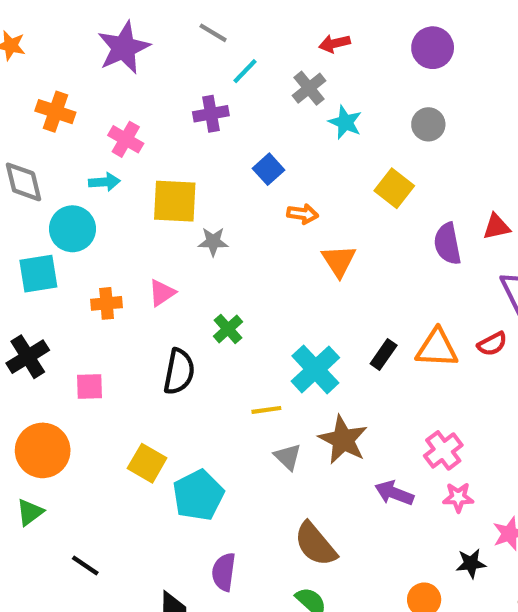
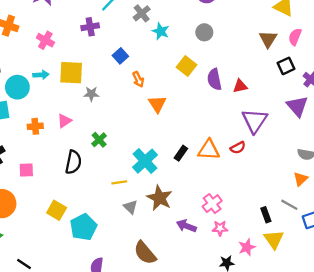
cyan arrow: (104, 182) -> (41, 75), moved
orange arrow: (303, 214) -> (138, 79), turned 56
purple semicircle: (447, 244) -> (214, 79), moved

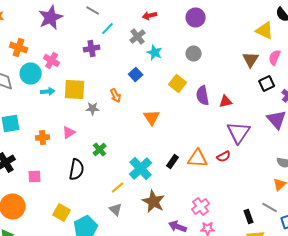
blue square: (120, 56) -> (136, 74), moved
orange arrow: (138, 79) -> (116, 96), moved
cyan circle: (17, 87) -> (31, 74), moved
yellow line: (119, 182) -> (118, 188), turned -32
gray triangle: (130, 207) -> (116, 210), moved

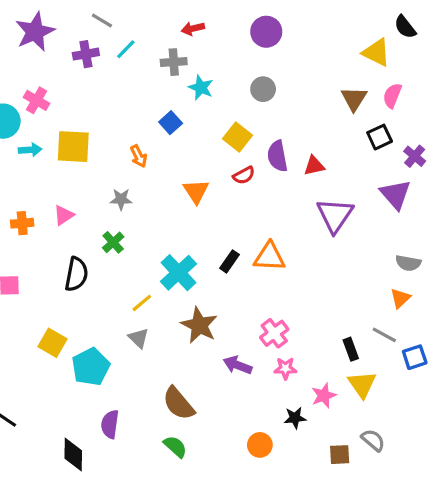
gray cross: (138, 36) -> (174, 62), turned 35
purple cross: (92, 48) -> (86, 54), moved
gray star: (93, 108) -> (121, 199), moved
red semicircle: (224, 156) -> (244, 175), moved

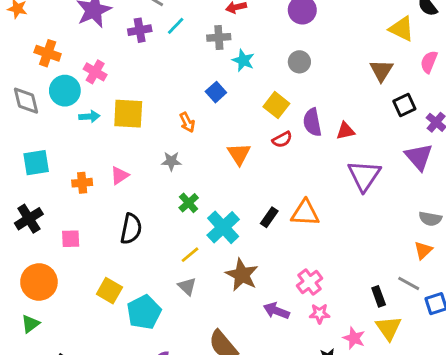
pink semicircle: (392, 96) -> (429, 62), moved
green cross: (113, 242) -> (189, 203), moved
pink star: (324, 395) -> (354, 338), turned -30

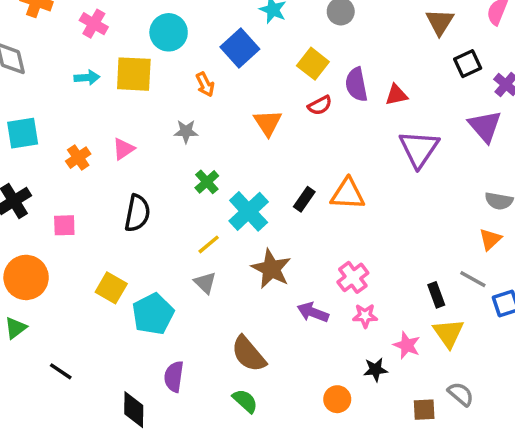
cyan circle: (65, 91) -> (169, 32), moved
blue square: (216, 92) -> (240, 48), size x1.5
orange cross: (82, 183) -> (78, 158), turned -30

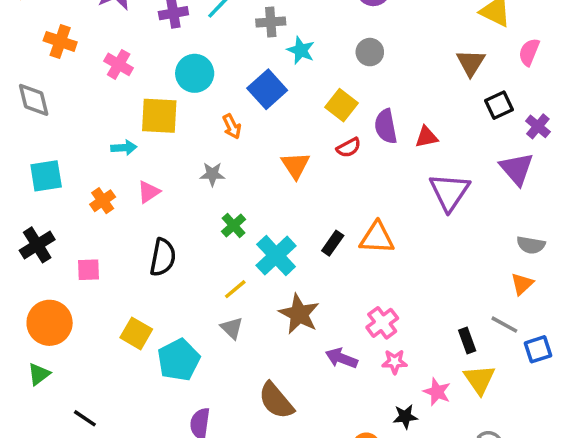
cyan arrow: (87, 78) -> (124, 148), moved

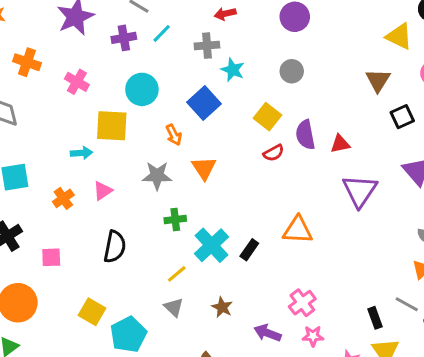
orange triangle: (296, 165) -> (204, 168), moved
gray star: (212, 174) -> (157, 176), size x1.4
green cross: (234, 225) -> (175, 219), turned 35
black rectangle: (333, 243) -> (249, 250), moved
brown star: (299, 314) -> (222, 307), moved, size x0.6

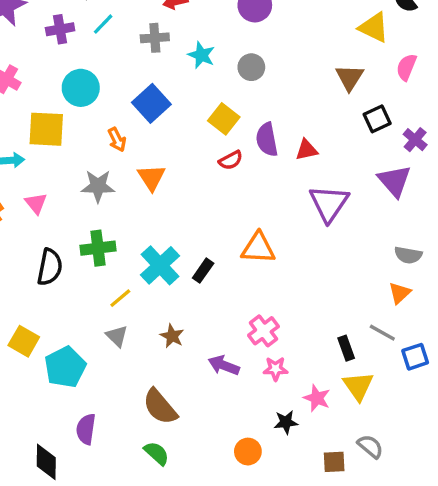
cyan star: (233, 70) -> (201, 55), moved
pink triangle: (103, 191) -> (36, 203), turned -35
green cross: (175, 219) -> (98, 248), moved, size x1.4

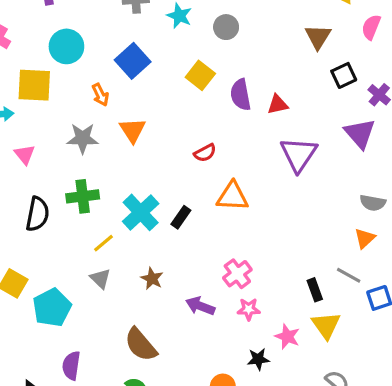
red semicircle: (231, 160) -> (205, 153), moved

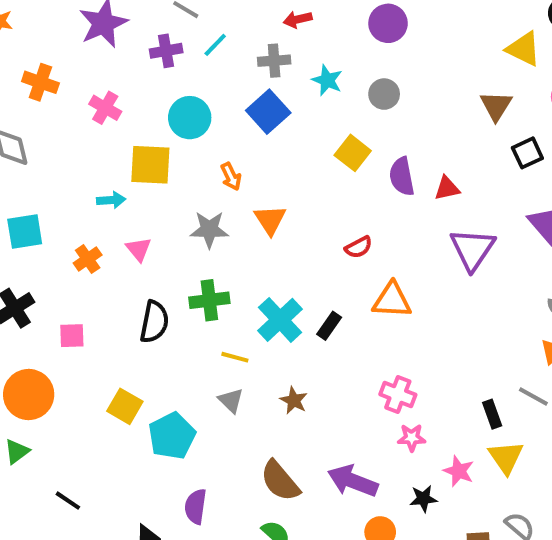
blue square: (133, 61) -> (268, 112), moved
yellow line: (104, 243) -> (235, 357), turned 55
pink cross: (237, 274) -> (398, 395), turned -32
purple arrow: (200, 306) -> (353, 481), moved, size x1.4

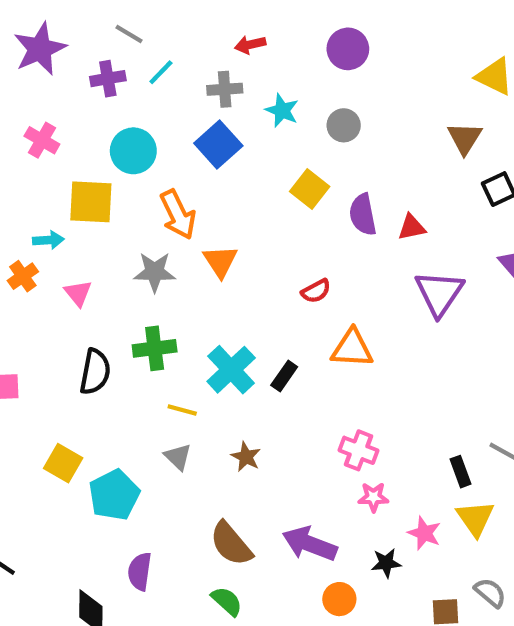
orange arrow: (231, 177) -> (178, 215), size x1.6
orange cross: (88, 259) -> (23, 276), moved

